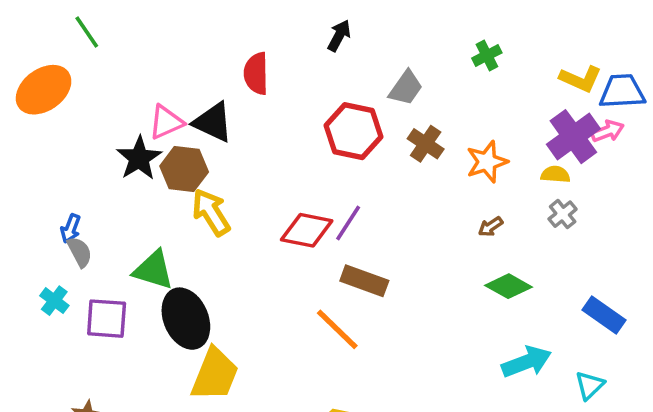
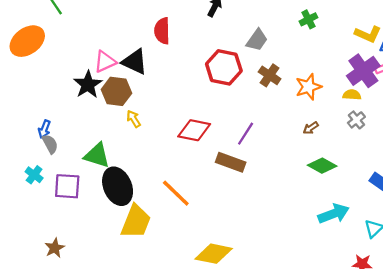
yellow arrow: (211, 212) -> (134, 119), size x0.6
purple line: (348, 223) -> (246, 134), moved
orange line: (337, 329) -> (176, 193), moved

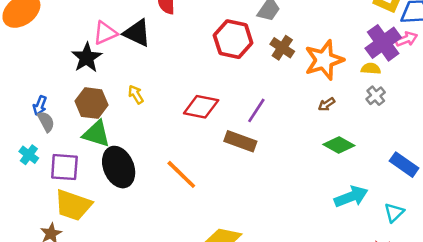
orange star: (308, 87) -> (324, 60), size x1.4
brown hexagon: (116, 91) -> (92, 103), moved
yellow trapezoid: (136, 222) -> (73, 205), moved, turned 87

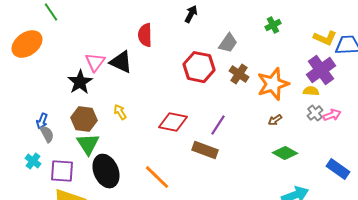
pink triangle: (105, 33) -> (95, 62), turned -30
pink arrow: (406, 39) -> (332, 115), moved
green triangle: (96, 134) -> (88, 144), turned 40

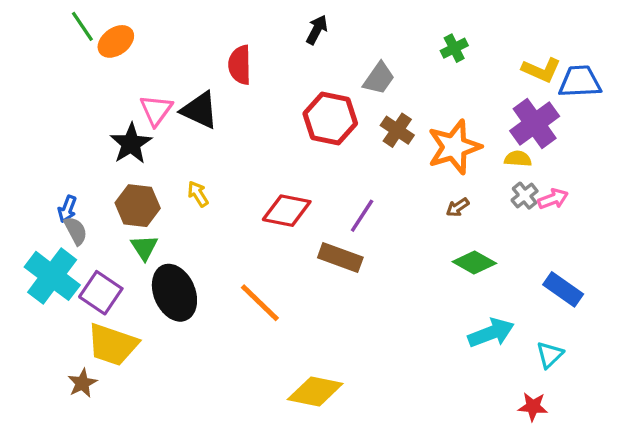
orange ellipse: (27, 44) -> (116, 41), moved, size x0.7
green triangle: (88, 144) -> (144, 247), size x0.7
cyan cross: (33, 161) -> (52, 276), size x2.0
purple square: (62, 171) -> (101, 293), turned 30

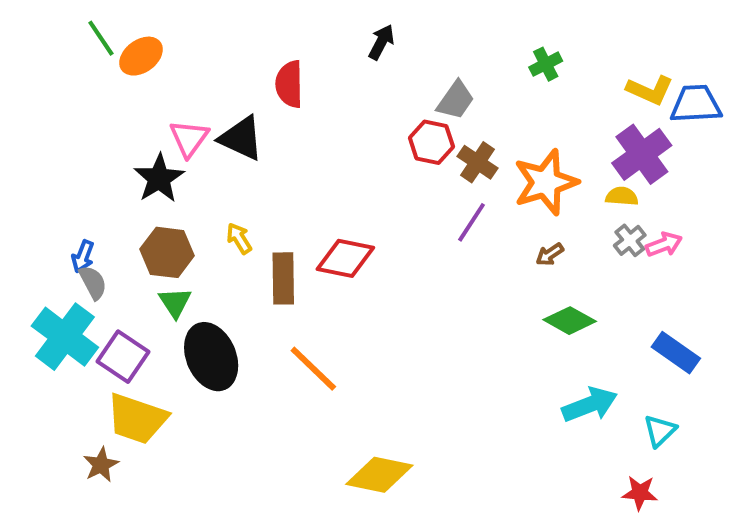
red hexagon: (330, 118) -> (431, 142), moved, size x0.7
purple line: (362, 216) -> (472, 222), moved
brown rectangle: (340, 258) -> (283, 278), moved, turned 69

